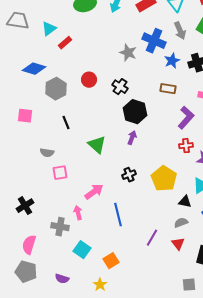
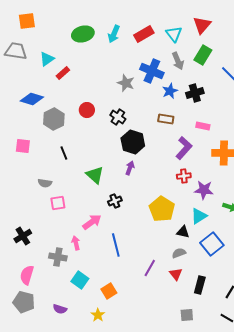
black cross: (129, 175) -> (115, 201), moved

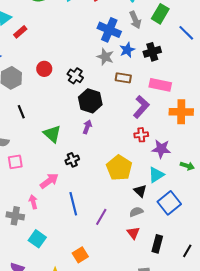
gray star: (126, 83) -> (105, 57), moved
pink rectangle: (203, 126) -> (160, 85), size x1.5
black triangle: (183, 232) -> (140, 191), turned 32
purple line: (150, 268) -> (101, 217), moved
orange square: (109, 291) -> (80, 255), moved

